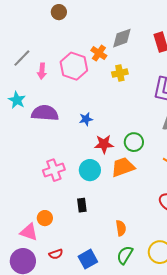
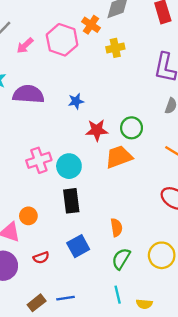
pink arrow: (42, 71) -> (25, 46), turned 42
cyan circle: (90, 170) -> (69, 166), moved
black rectangle: (82, 205) -> (71, 201), size x1.5
blue square: (88, 259) -> (78, 246), moved

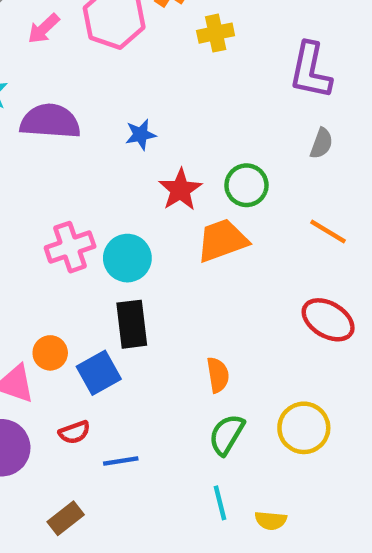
red star: (97, 130) -> (180, 190), turned -30
blue square: (78, 246) -> (99, 373), moved
blue line: (65, 298) -> (121, 461), moved

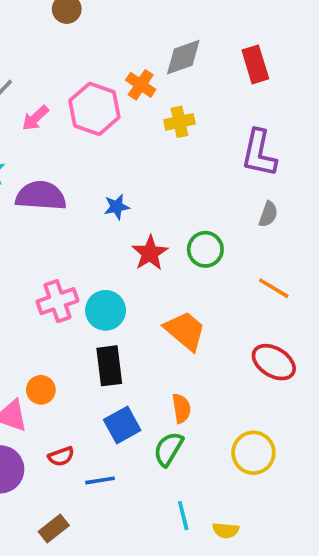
orange trapezoid: (222, 240) -> (185, 331), moved, turned 60
blue square: (99, 373) -> (122, 425), moved
green semicircle: (227, 434) -> (168, 449), moved

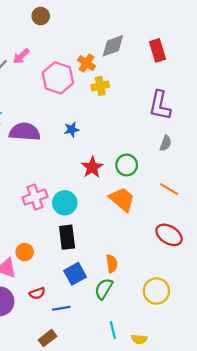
pink arrow: (35, 118) -> (21, 56), moved
yellow cross: (179, 122) -> (100, 86), moved
blue star: (117, 207) -> (72, 129), moved
orange trapezoid: (185, 331) -> (122, 199), moved
brown rectangle: (54, 528) -> (48, 338), moved

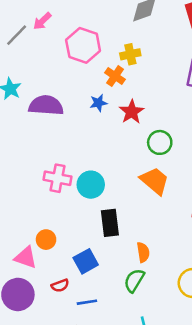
orange cross: (87, 63) -> (115, 76), moved
red star: (92, 167) -> (132, 112), moved
pink cross: (35, 197) -> (58, 178), turned 30
black rectangle: (67, 237) -> (110, 223), moved
blue square: (75, 274) -> (86, 261), moved

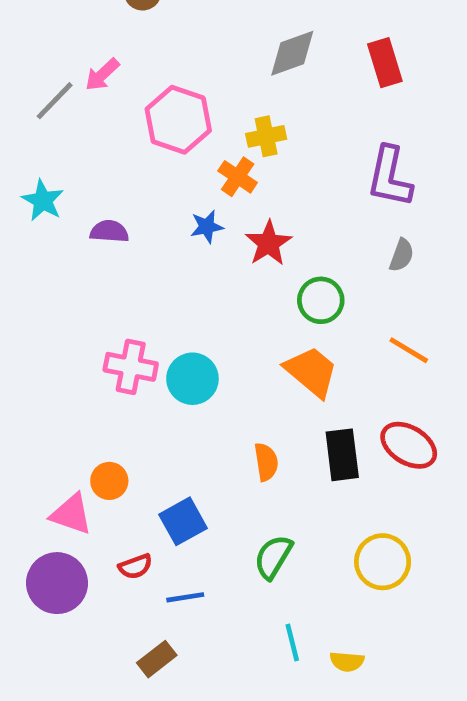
purple semicircle: (46, 105) -> (109, 231), size x0.6
black rectangle: (110, 223) -> (342, 455), moved
orange semicircle: (143, 252) -> (266, 462), moved

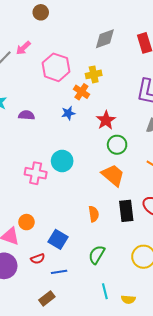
red star: (269, 243) -> (106, 120), moved
cyan circle: (192, 379) -> (62, 161), moved
blue square: (183, 521) -> (58, 239), turned -30

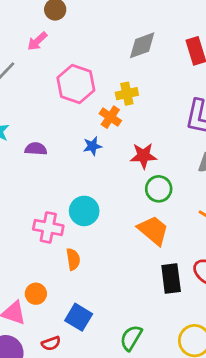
pink arrow: (23, 48) -> (37, 41), moved
red star: (106, 120) -> (143, 156), turned 30
orange semicircle: (94, 214) -> (73, 259), moved

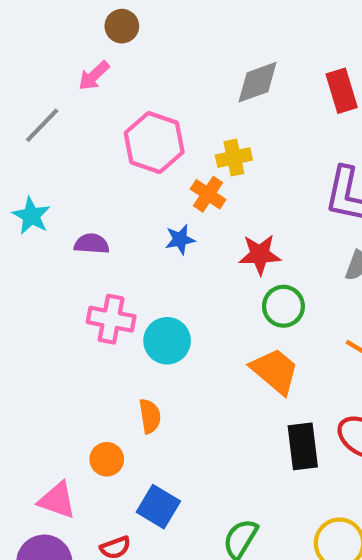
pink cross: (48, 227) -> (111, 319), moved
orange circle: (36, 294) -> (107, 459), moved

